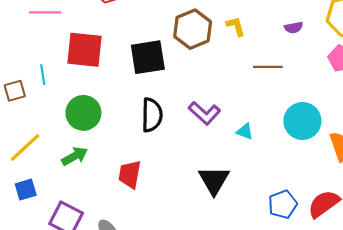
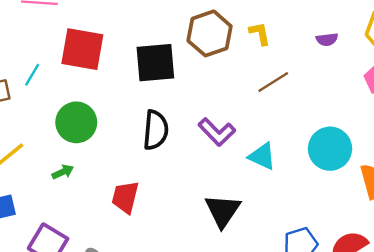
brown line: (268, 67) -> (273, 82), moved, turned -36
cyan line: (43, 75) -> (32, 75), turned 36
cyan triangle: (245, 131) -> (262, 156), size x1.4
green arrow: (75, 156) -> (63, 172), size x0.7

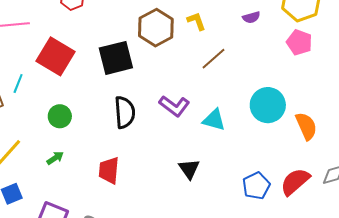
red square: (82, 49) -> (55, 56), turned 30
green circle: (76, 122) -> (60, 116), size x0.7
black triangle: (223, 211) -> (189, 169), size x0.7

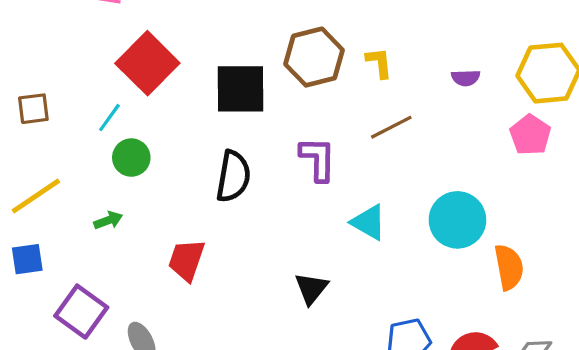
cyan line: (18, 83) -> (109, 118), moved
purple L-shape: (174, 106) -> (318, 159), moved, turned -140

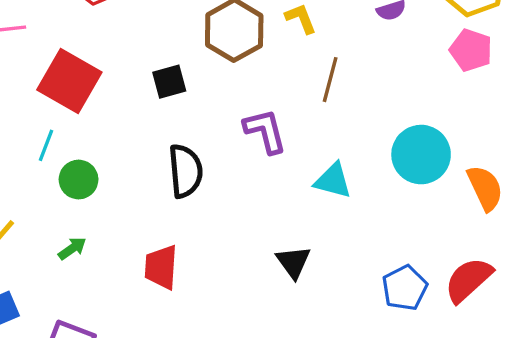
black square: (240, 89) -> (169, 82), size x0.6
brown line: (391, 127) -> (330, 80), turned -33

